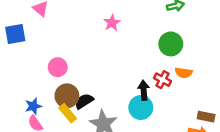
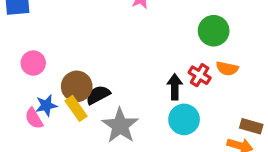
pink circle: (58, 67) -> (33, 63), moved
blue star: (33, 106) -> (46, 105), moved
cyan circle: (141, 108) -> (184, 119), moved

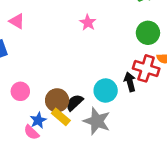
red cross: (200, 75) -> (146, 68), size x1.5
cyan circle: (184, 119) -> (106, 91), moved

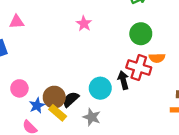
pink triangle: (17, 21) -> (17, 22), turned -35
blue star: (38, 120) -> (37, 105), moved
gray star: (97, 121) -> (92, 117), size x0.7

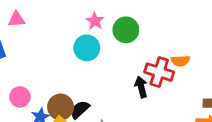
green circle: (141, 34) -> (126, 30), moved
cyan circle: (100, 88) -> (87, 48), moved

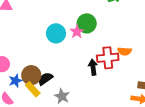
pink star: (95, 21) -> (77, 32), moved
red cross: (159, 72) -> (108, 58), turned -30

